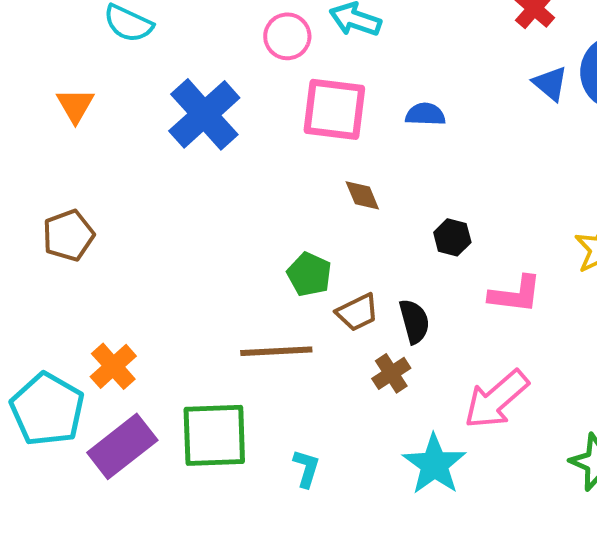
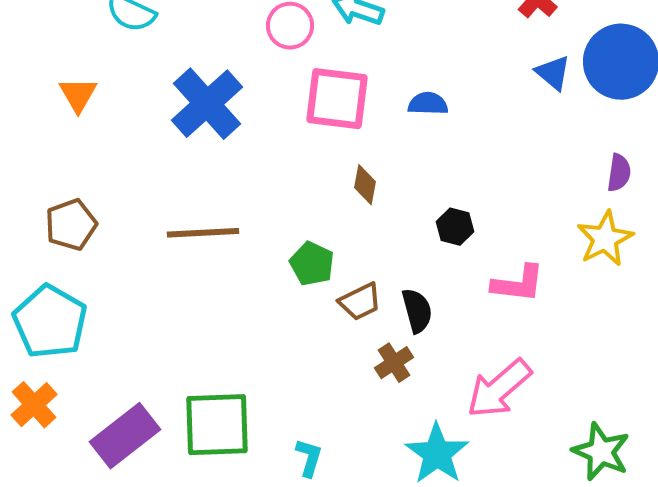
brown diamond: (362, 195) -> (365, 185), turned 33
brown line: (276, 351) -> (203, 233), moved
orange cross: (113, 366) -> (34, 405), moved
cyan pentagon: (47, 409) -> (50, 322), moved

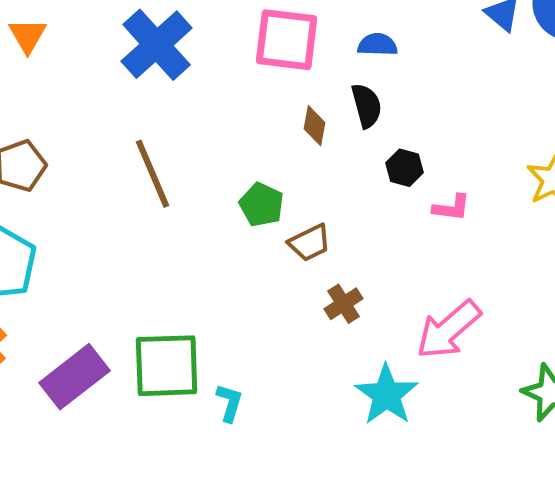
brown line: (203, 233) -> (153, 174), turned 70
pink L-shape: (518, 284) -> (452, 208), moved, size x0.7
black semicircle: (417, 311) -> (367, 106), moved
cyan L-shape: (309, 458) -> (230, 403), moved

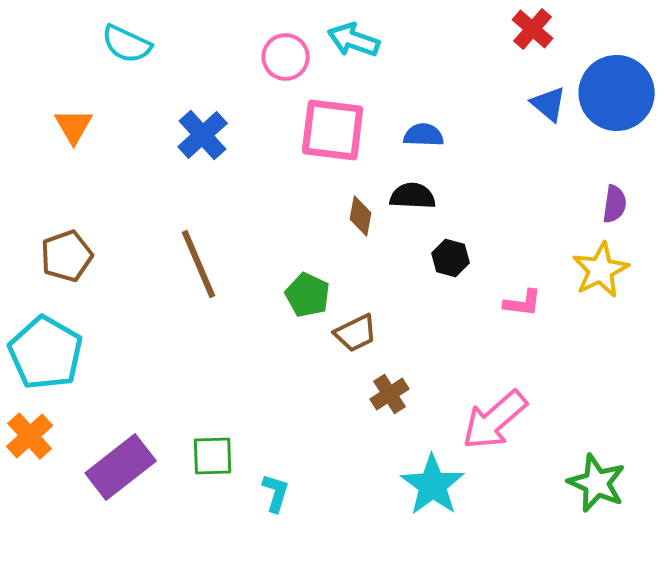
blue cross: (157, 45) -> (203, 135), size x0.7
black semicircle: (367, 106) -> (413, 196), turned -72
pink L-shape: (452, 208) -> (523, 303), moved
green square: (167, 366) -> (213, 456), size x0.6

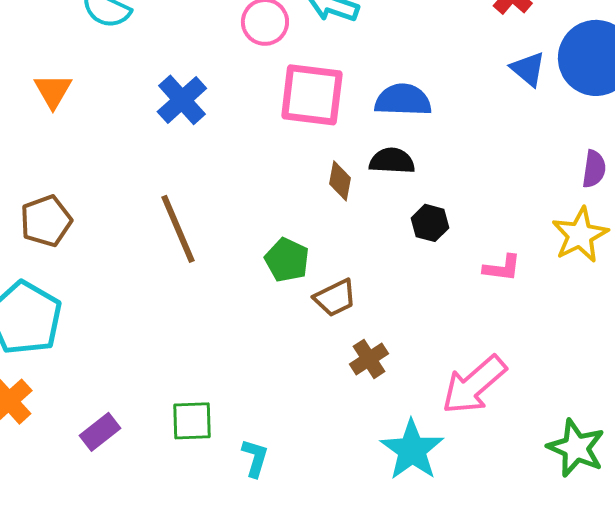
blue semicircle: (424, 135) -> (403, 100), size x1.4
purple rectangle: (121, 467) -> (100, 432), size x0.6

